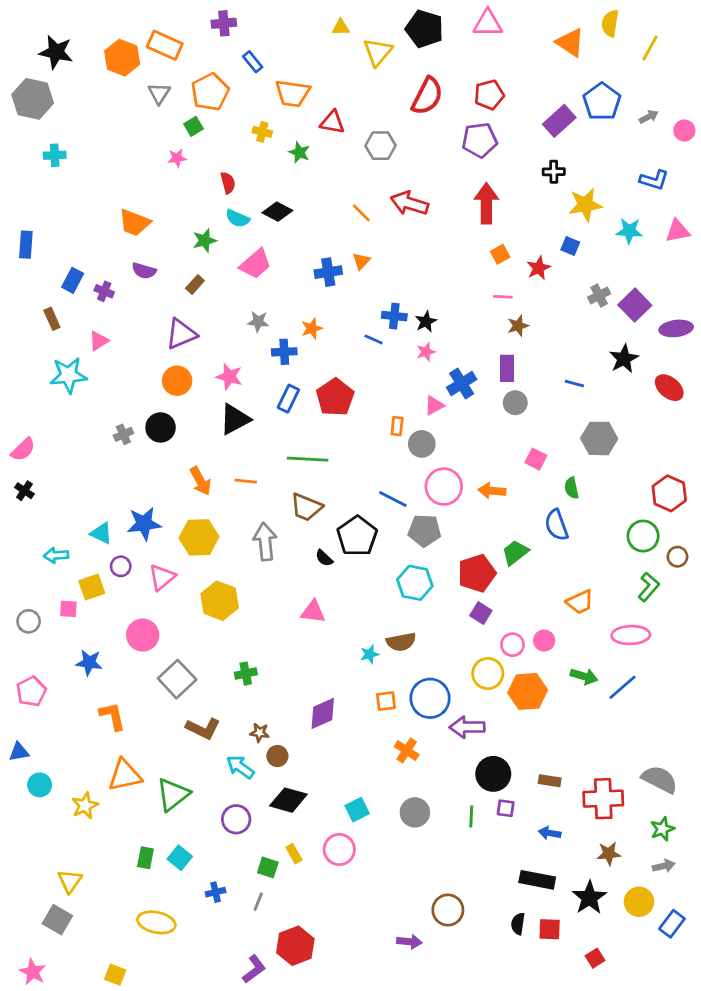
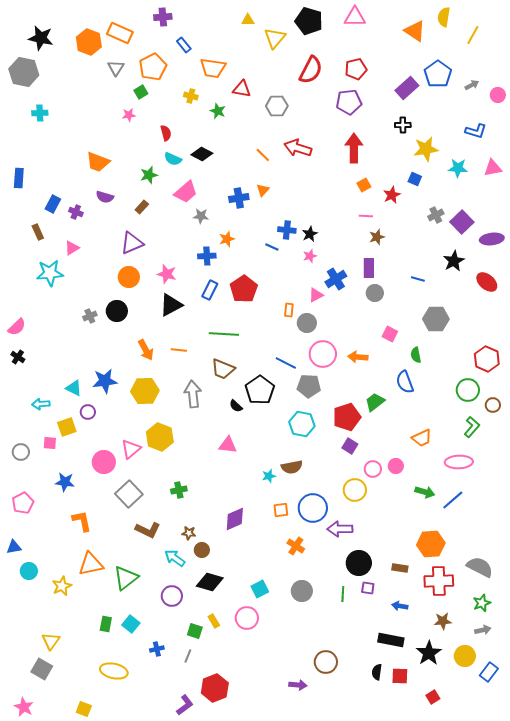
gray star: (258, 322) -> (201, 216), moved
pink triangle: (162, 577) -> (131, 449), moved
orange hexagon: (528, 691) -> (431, 544), moved

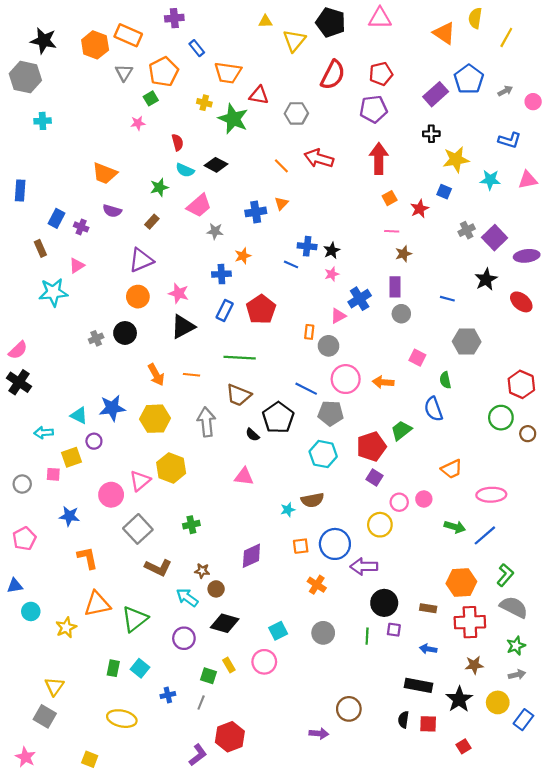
green star: (218, 111) -> (233, 119), size x1.8
black cross: (18, 357) -> (19, 382), size x1.6
green L-shape: (472, 427) -> (505, 575), moved

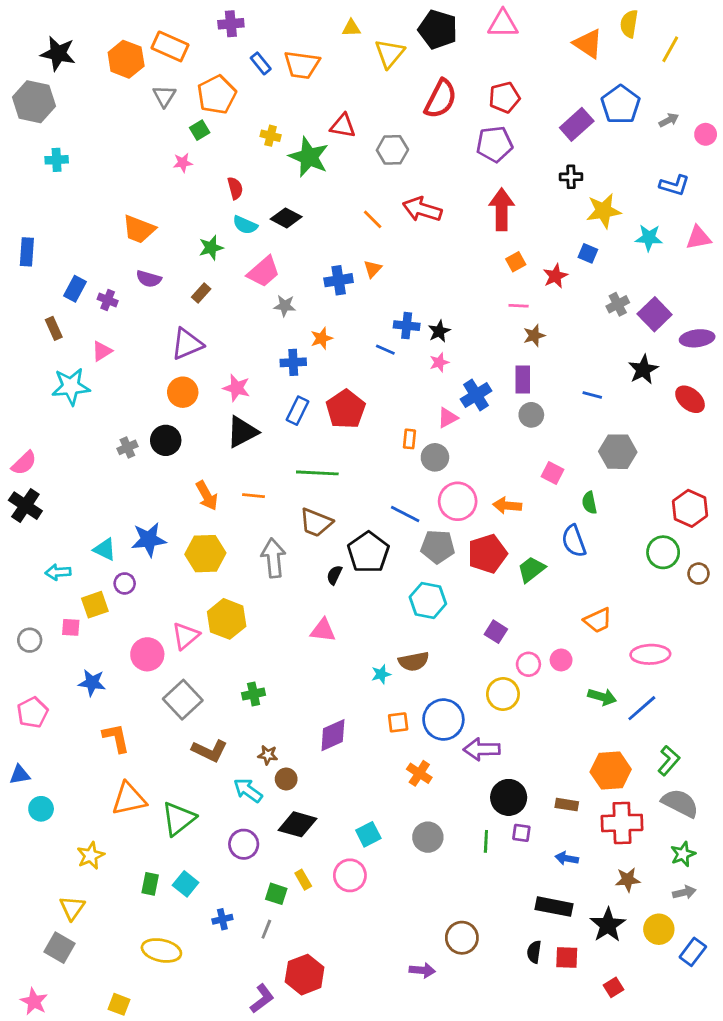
orange trapezoid: (228, 73) -> (302, 65), moved
black semicircle: (252, 435) -> (334, 575), turned 72
red pentagon: (371, 447) -> (487, 554), moved
yellow star: (66, 628) -> (91, 856), moved

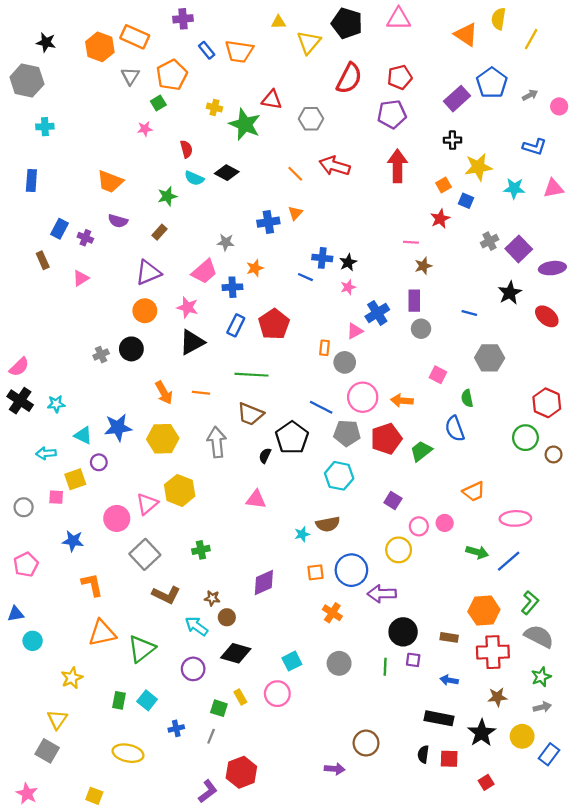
black star: (58, 54) -> (46, 42), size x0.7
blue rectangle: (27, 252) -> (31, 181), moved
orange square: (516, 262) -> (444, 185), moved
pink trapezoid: (263, 272) -> (204, 271), moved
cyan star: (71, 387) -> (56, 404), moved, size x0.6

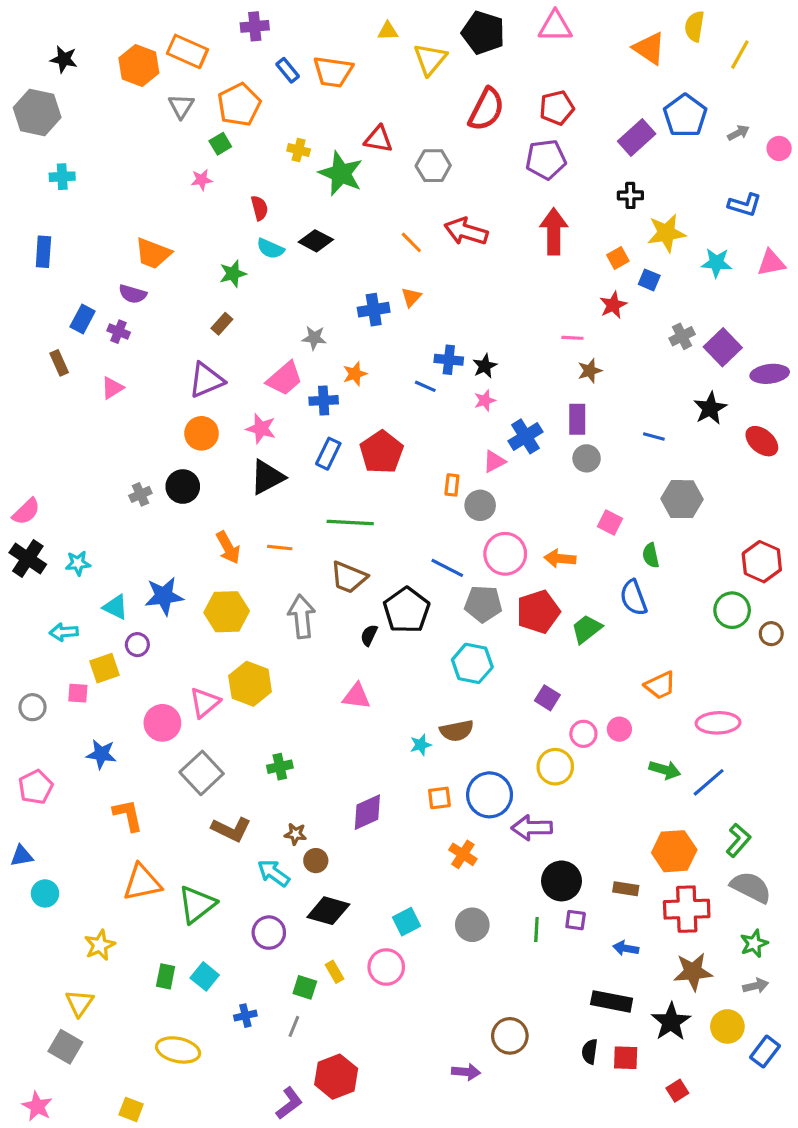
purple semicircle: (118, 221) -> (133, 294), moved
brown star: (497, 697) -> (693, 972), size x1.4

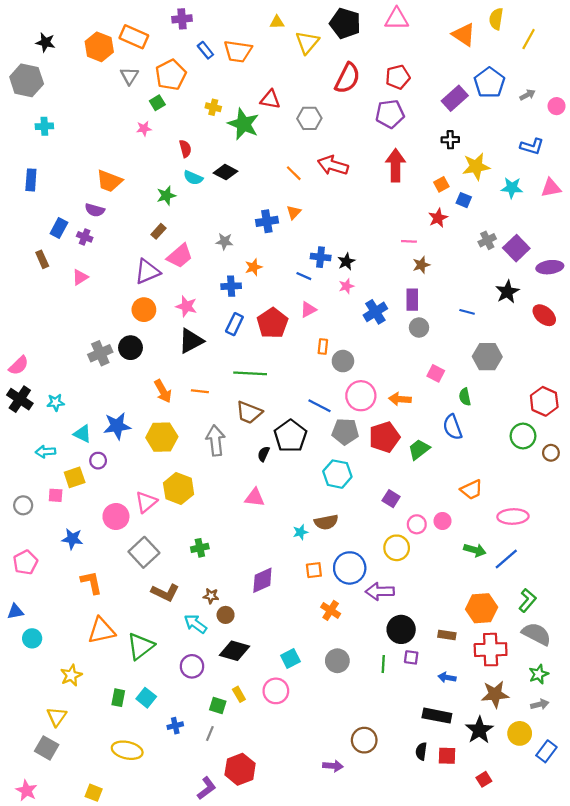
pink trapezoid: (284, 379) -> (180, 256), moved
pink triangle: (494, 461) -> (308, 310), moved
gray cross: (140, 494) -> (100, 353), size x1.5

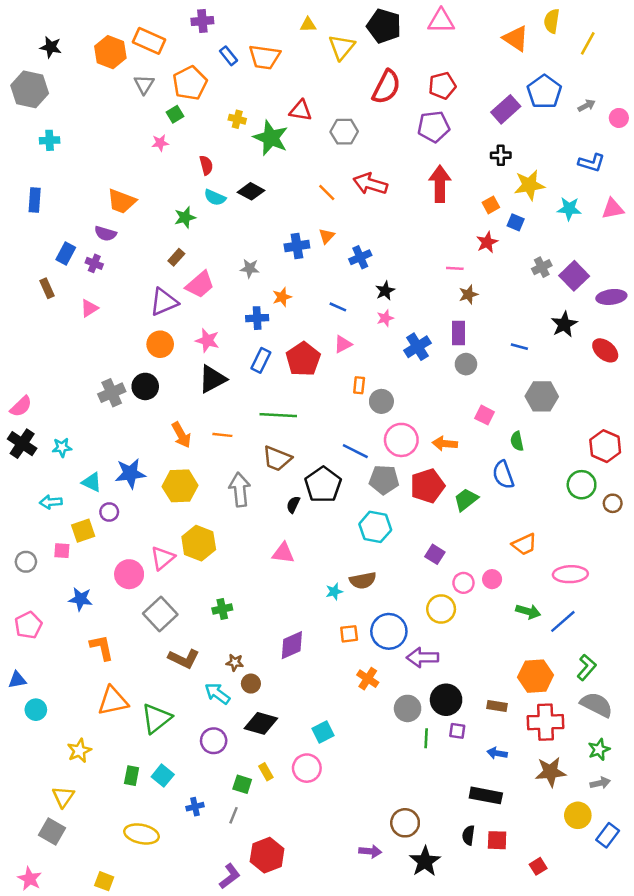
blue cross: (321, 257) -> (360, 257), moved, turned -30
gray circle: (337, 661) -> (408, 708), moved
black star: (479, 730) -> (425, 861), moved

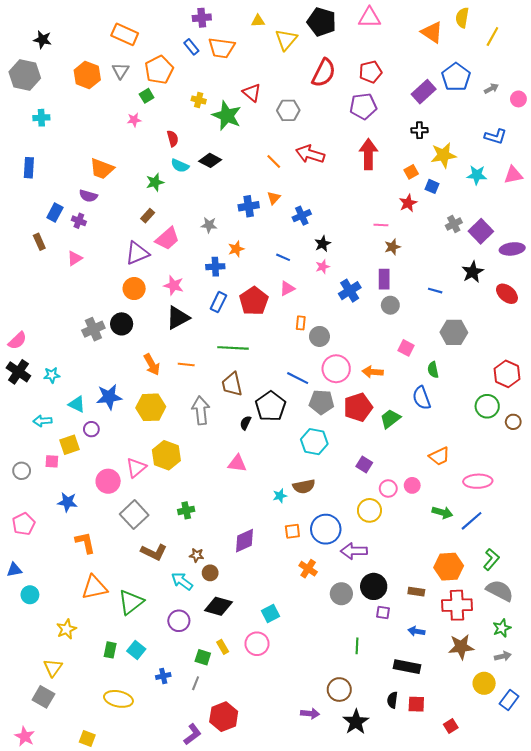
purple cross: (202, 21) -> (202, 18), moved
orange hexagon: (110, 52) -> (87, 75), moved
red triangle: (301, 110) -> (252, 93), turned 30
brown trapezoid: (277, 459) -> (232, 384), turned 55
green line: (426, 738) -> (357, 646), moved

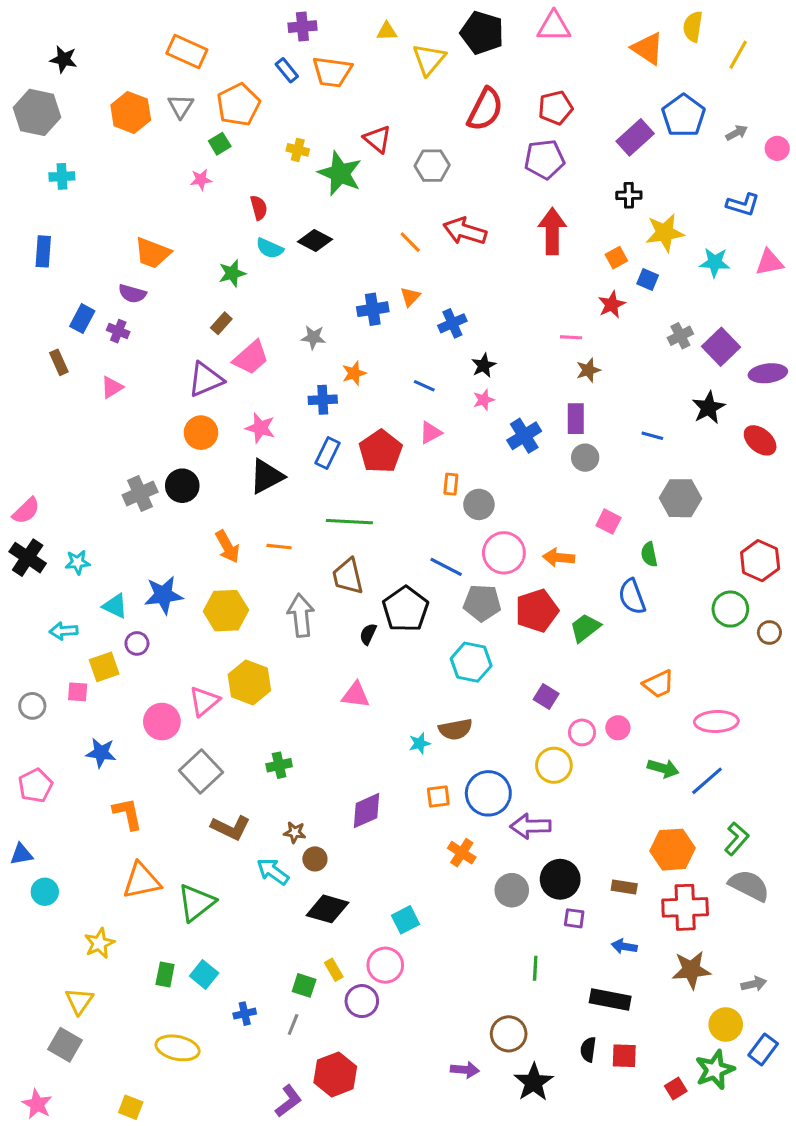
purple circle: (179, 621) -> (362, 1001), moved
green star: (502, 628) -> (715, 1070), moved, size x1.4

